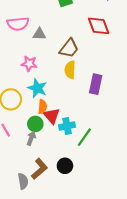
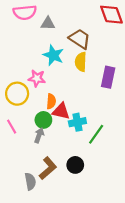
brown trapezoid: (69, 48) -> (80, 39), turned -95
pink star: (29, 64) -> (37, 78), moved
cyan star: (37, 88) -> (53, 55), moved
red triangle: (52, 116) -> (61, 111), turned -36

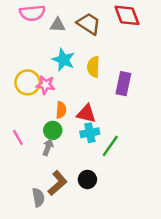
brown trapezoid: (80, 39) -> (89, 24), moved
yellow circle: (17, 94) -> (28, 82), moved
red triangle: (61, 111) -> (86, 114), moved

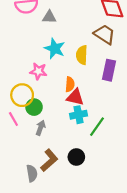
brown trapezoid: (89, 24) -> (105, 34), moved
yellow circle: (28, 82) -> (22, 95), moved
orange semicircle: (61, 110) -> (70, 84), moved
green circle: (53, 130) -> (34, 107), moved

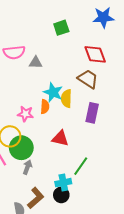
cyan star: (55, 48) -> (53, 92), moved
orange semicircle: (70, 84) -> (45, 107), moved
green circle: (34, 107) -> (21, 148), size x1.5
cyan cross: (79, 115) -> (63, 183), moved

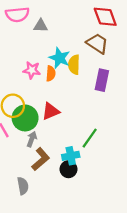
pink star: (25, 114) -> (32, 70), moved
red triangle: (60, 138) -> (51, 111), moved, turned -36
brown L-shape: (36, 198) -> (41, 159), moved

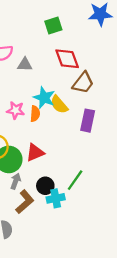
red diamond: (105, 17) -> (67, 59), moved
brown trapezoid: (97, 43) -> (83, 83), turned 95
yellow semicircle: (74, 65) -> (59, 105), turned -42
black circle: (68, 169) -> (45, 186), moved

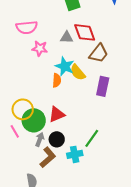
gray triangle: (25, 64) -> (67, 37), moved
pink star: (16, 110) -> (40, 48), moved
black circle: (45, 186) -> (57, 139), moved

